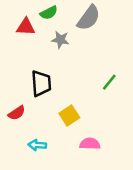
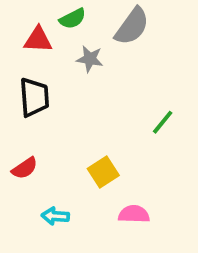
black trapezoid: (41, 83) -> (34, 97), moved

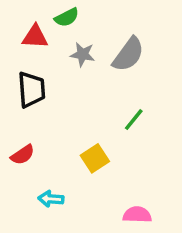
gray semicircle: (132, 26) -> (128, 54), moved
green line: (163, 122) -> (134, 120), moved
pink semicircle: (134, 214) -> (137, 215), moved

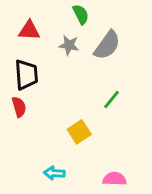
green semicircle: (67, 17) -> (81, 14), moved, turned -90
red semicircle: (23, 155) -> (19, 107), moved, turned -72
cyan arrow: (51, 199) -> (54, 173), moved

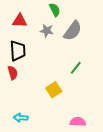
cyan arrow: (54, 173) -> (21, 118), moved

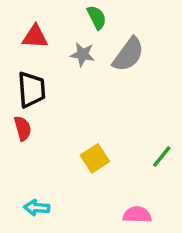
green line: (76, 68) -> (162, 157), moved

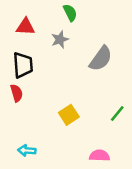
gray star: (83, 54) -> (60, 39), turned -30
gray semicircle: (128, 54) -> (101, 59), moved

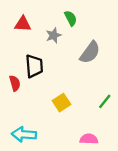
green semicircle: (70, 13) -> (71, 18), moved
black trapezoid: (23, 65) -> (34, 66), moved
cyan arrow: (27, 151) -> (24, 134), size x1.5

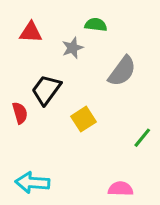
green semicircle: (71, 18) -> (96, 25), turned -56
black trapezoid: (34, 66) -> (46, 90), turned -140
yellow square: (62, 103) -> (83, 119), moved

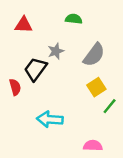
gray star: (73, 48) -> (56, 51), moved
yellow square: (83, 119) -> (96, 87), moved
cyan arrow: (32, 183) -> (50, 119), moved

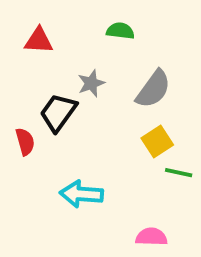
green line: (110, 106) -> (179, 173), turned 63

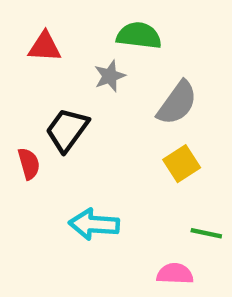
green semicircle: (120, 31) -> (139, 36), size x1.4
gray star: (91, 83) -> (110, 76), moved
green line: (179, 173) -> (206, 233), moved

